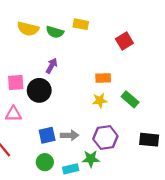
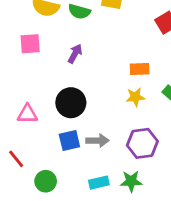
pink square: (16, 83) -> (30, 44), moved
black circle: (39, 90) -> (71, 103), moved
green star: (91, 159) -> (131, 181), moved
green circle: (45, 162) -> (46, 181), moved

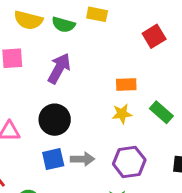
purple arrow: (75, 54) -> (59, 68), size x1.5

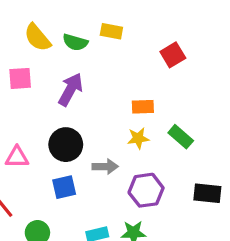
yellow semicircle: (28, 20) -> (37, 38), turned 36
gray arrow: (82, 159) -> (105, 167), moved

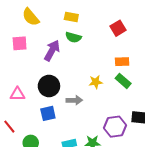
yellow rectangle: (111, 31) -> (71, 17), moved
green semicircle: (75, 42) -> (73, 37), moved
orange rectangle: (143, 107) -> (122, 62), moved
purple hexagon: (146, 190) -> (115, 127), moved

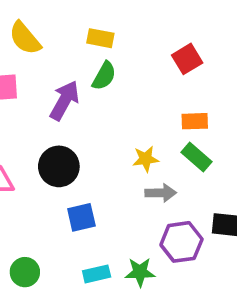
green semicircle: (73, 37) -> (104, 76), turned -77
gray arrow: (74, 100) -> (161, 193), moved
blue square: (48, 113) -> (81, 217), moved

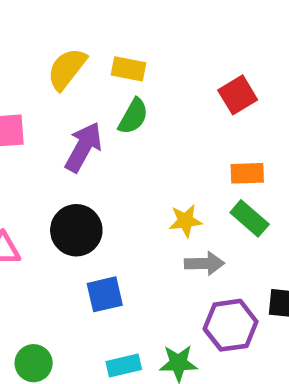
yellow semicircle: (25, 38) -> (67, 69), moved, turned 78

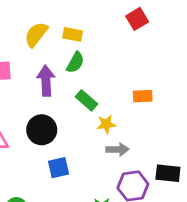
red square: (238, 95) -> (137, 19), moved
purple arrow: (83, 147) -> (46, 81), turned -32
green rectangle: (250, 218) -> (87, 100), moved

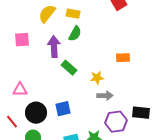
green rectangle: (87, 100) -> (69, 68), moved
black circle: (42, 130) -> (36, 113), moved

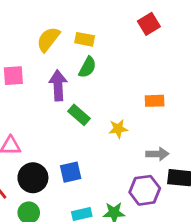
gray arrow: (105, 96) -> (157, 154), moved

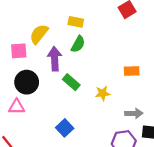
yellow semicircle: (48, 39) -> (39, 34), moved
blue square: (71, 172) -> (65, 128), turned -30
black circle: (33, 178) -> (27, 82), moved

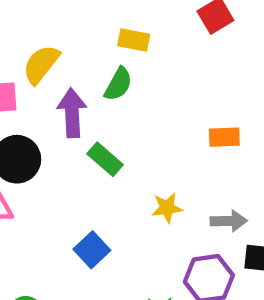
yellow rectangle: (76, 22) -> (134, 40), moved
yellow star: (103, 93) -> (167, 208), moved

